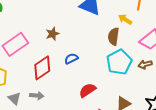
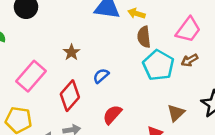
yellow arrow: (125, 19) -> (136, 14), moved
red semicircle: (87, 90) -> (112, 115), moved

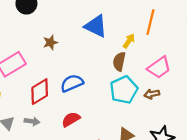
yellow arrow: (136, 14) -> (129, 41), moved, turned 88
brown star: (71, 52) -> (50, 42), moved
blue semicircle: (101, 76) -> (72, 83), size x1.5

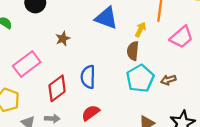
pink trapezoid: (159, 68) -> (181, 37), moved
blue semicircle: (72, 83) -> (88, 77), turned -60

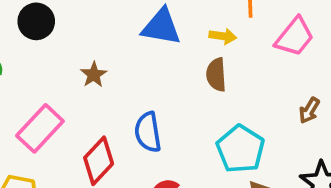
yellow arrow: (140, 30) -> (223, 36), turned 80
cyan pentagon: (140, 78) -> (240, 149), moved
brown arrow: (168, 80) -> (309, 110), moved, turned -32

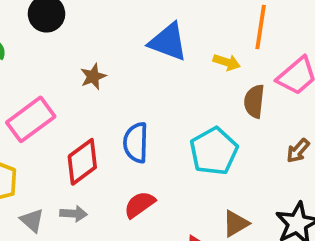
brown semicircle: (216, 75) -> (254, 101), moved
cyan pentagon: (240, 149) -> (214, 151), moved

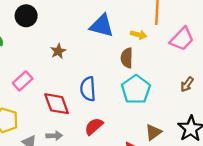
brown semicircle: (254, 101) -> (127, 58), moved
pink rectangle: (31, 119) -> (23, 81), size x0.7
red diamond: (82, 162) -> (57, 104), turned -68

